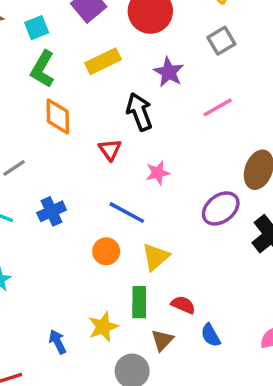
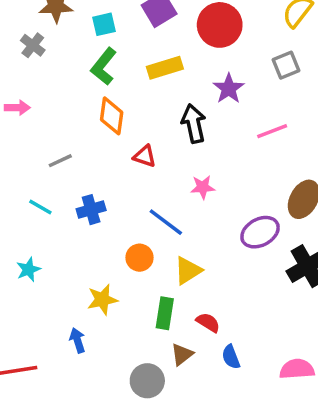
red triangle: (110, 150) -> (145, 156), moved, turned -45
yellow star: (103, 327) -> (102, 300), moved

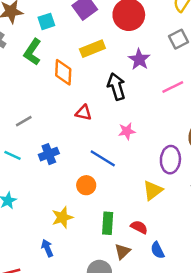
green L-shape: (104, 66) -> (33, 52), moved
orange diamond: (112, 116) -> (63, 72), moved
purple ellipse: (260, 232) -> (170, 160), turned -52
yellow triangle: (188, 271) -> (153, 190), moved

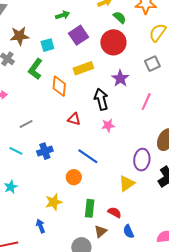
pink line: (173, 87) -> (146, 102), turned -42
pink star: (127, 131) -> (108, 125), moved

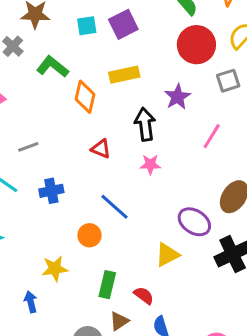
red circle: (113, 42) -> (196, 45), moved
cyan square: (47, 45) -> (87, 26), moved
green L-shape: (35, 69) -> (53, 67), turned 85
purple ellipse: (142, 160) -> (194, 222), turned -70

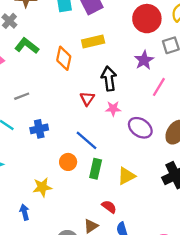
green L-shape: (53, 67) -> (27, 46), moved
purple star: (177, 97) -> (144, 60), moved
red triangle: (101, 149) -> (87, 99), moved, turned 42
purple ellipse: (194, 222) -> (140, 128), moved
green rectangle: (107, 285) -> (96, 169), moved

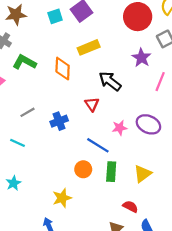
black arrow: (109, 79) -> (110, 81), turned -35
pink star: (113, 109) -> (120, 128), moved
blue cross: (39, 129) -> (59, 121), moved

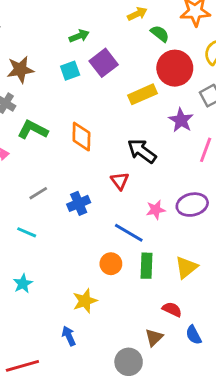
yellow rectangle: (89, 47) -> (142, 94), moved
purple ellipse: (148, 124) -> (192, 205), turned -35

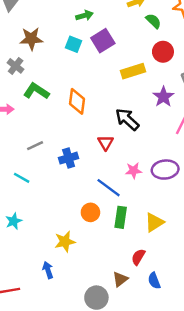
red circle: (175, 68) -> (163, 52), size x0.7
cyan square: (70, 71) -> (74, 44), turned 35
red semicircle: (172, 309) -> (138, 257), turned -91

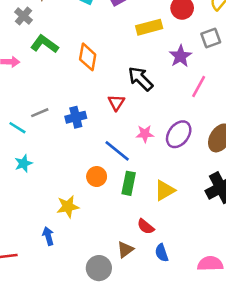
gray line: (35, 146) -> (40, 113), moved
purple ellipse: (165, 170) -> (179, 134), turned -50
cyan line: (22, 178) -> (17, 128), moved
cyan star: (14, 221) -> (23, 163), moved
red semicircle: (138, 257) -> (146, 227), turned -84

